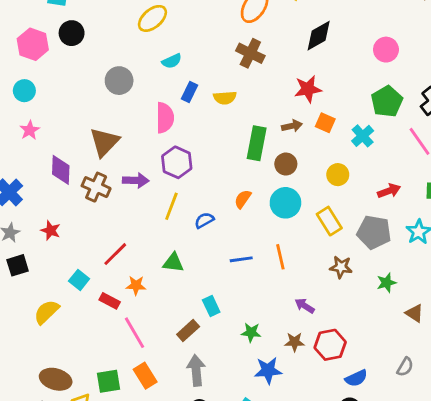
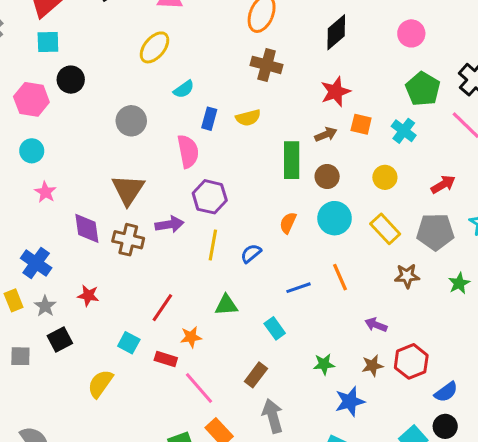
cyan rectangle: (211, 306) -> (275, 328), moved

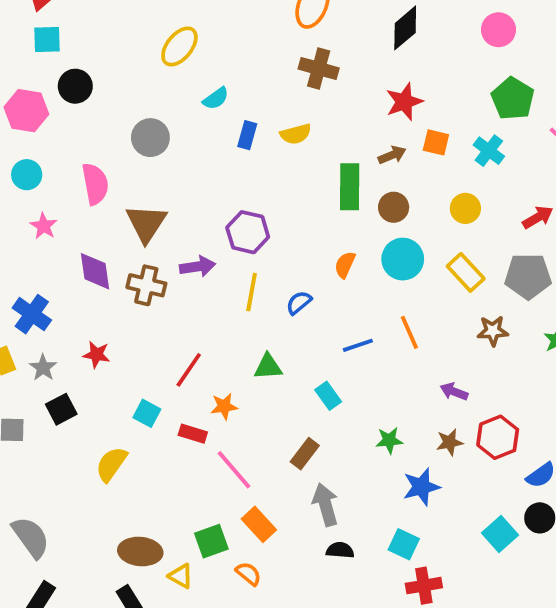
pink semicircle: (188, 151) -> (95, 184), moved

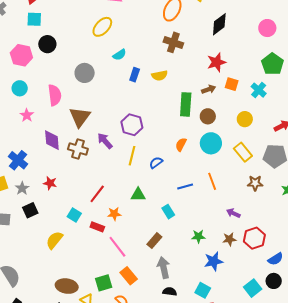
purple arrow: (198, 266) -> (105, 141), turned -126

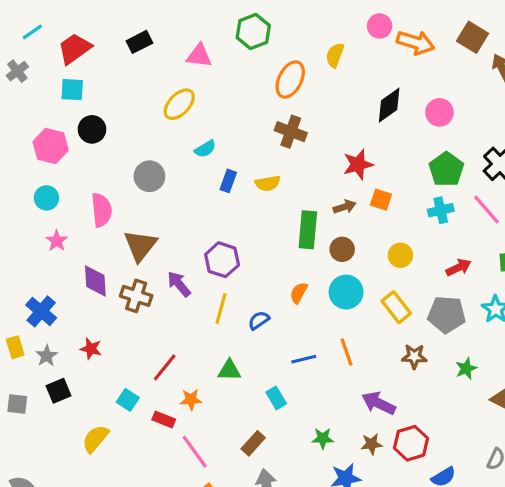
black diamond: (219, 24) -> (389, 105), moved
cyan cross: (259, 90) -> (441, 210), moved, turned 35
purple arrow: (233, 213) -> (379, 403), size x1.5

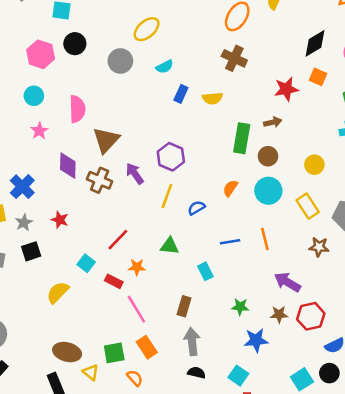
gray circle: (149, 176) -> (120, 61), moved
orange square: (381, 200) -> (318, 77), moved
brown rectangle: (253, 443) -> (184, 306), turned -30

